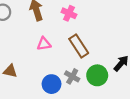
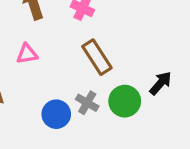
pink triangle: (44, 44) -> (27, 54), moved

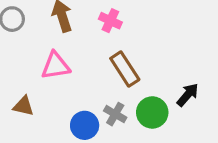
pink triangle: (27, 54) -> (56, 66), size x1.4

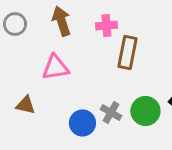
pink cross: (110, 21) -> (106, 26), turned -30
brown rectangle: (125, 69) -> (127, 53), moved, turned 44

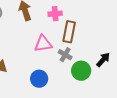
pink triangle: (55, 68) -> (43, 44), moved
gray cross: (111, 112) -> (65, 55), moved

